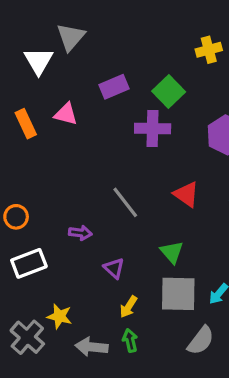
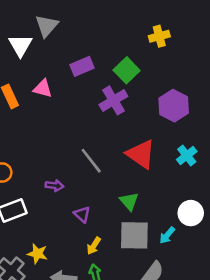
purple cross: (153, 128) -> (113, 100), turned -32
red triangle: (186, 194) -> (141, 154), size x1.4

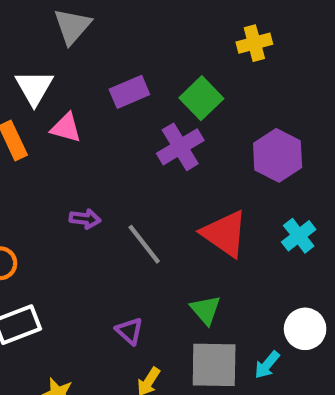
white triangle: (20, 45) -> (34, 88), moved
purple arrow: (54, 186) -> (85, 219), moved

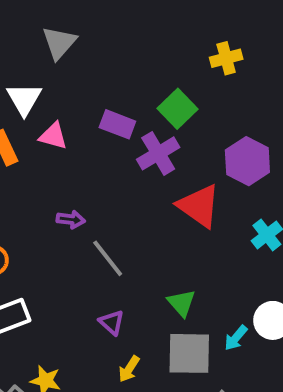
purple rectangle: (129, 92) -> (117, 124), moved, turned 44
red triangle: (225, 234) -> (199, 206), moved
gray line: (144, 244) -> (108, 258), moved
cyan arrow: (267, 365) -> (236, 338), moved

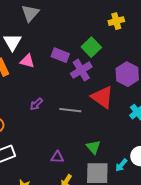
purple arrow: (71, 219) -> (36, 104), turned 128
gray line: (108, 258) -> (70, 110), moved, turned -45
purple triangle: (112, 322) -> (57, 157), turned -40

